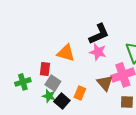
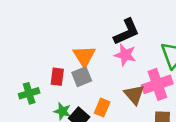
orange triangle: (66, 53) -> (84, 56), turned 42
gray square: (53, 83) -> (82, 77), moved, turned 35

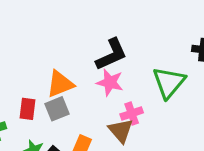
orange triangle: (84, 56) -> (60, 84), turned 40
pink cross: (157, 84) -> (132, 113), moved, size x0.6

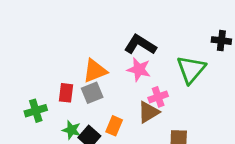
black L-shape: (111, 54) -> (140, 45), turned -124
brown triangle: (121, 131) -> (148, 112), turned 40

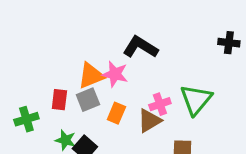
pink star: (139, 69) -> (115, 74), moved
green triangle: (191, 69) -> (196, 100), moved
orange rectangle: (114, 126) -> (116, 113), moved

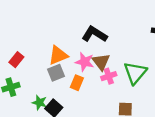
pink star: (115, 74) -> (85, 62), moved
red rectangle: (59, 100) -> (16, 60), moved, turned 32
brown triangle: (149, 121) -> (101, 62), moved, turned -36

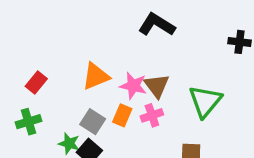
black L-shape: (94, 34) -> (157, 25), moved
gray square: (56, 73) -> (93, 122), moved, turned -35
pink cross: (109, 76) -> (152, 115), moved

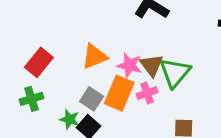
red rectangle: (36, 83) -> (39, 62), size x1.4
green triangle: (205, 101) -> (175, 73), moved
orange rectangle: (122, 115) -> (119, 93), size x1.6

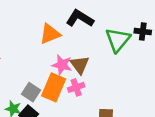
orange triangle: (94, 56) -> (50, 34), moved
green triangle: (175, 73) -> (118, 40), moved

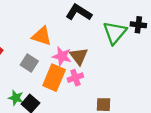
orange triangle: (50, 34) -> (42, 36), moved, turned 40
gray square: (31, 92) -> (29, 63), moved

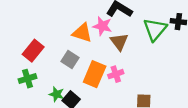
pink star: (62, 56) -> (102, 26), moved
brown triangle: (79, 56) -> (119, 42), moved

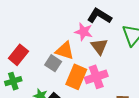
orange triangle: (82, 33) -> (65, 51), moved
pink cross: (116, 74) -> (96, 77), size x1.5

